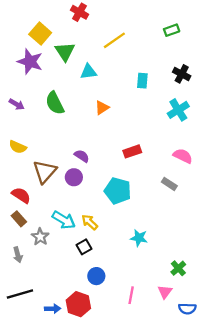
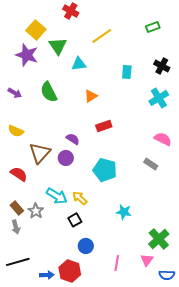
red rectangle: (132, 151) -> (104, 126), moved
brown rectangle: (19, 219) -> (17, 208), moved
green cross: (178, 268) -> (159, 239), size x1.5

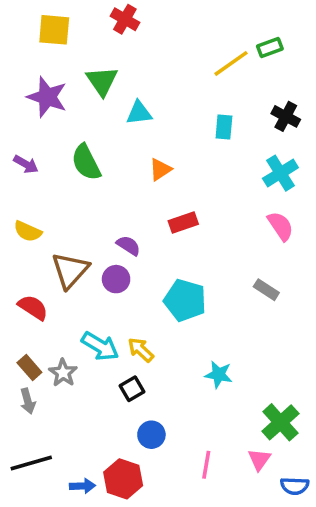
yellow square: (36, 30) -> (54, 30), moved, turned -36
yellow line: (102, 36) -> (231, 63), moved
pink semicircle: (163, 139) -> (280, 226), moved, turned 30

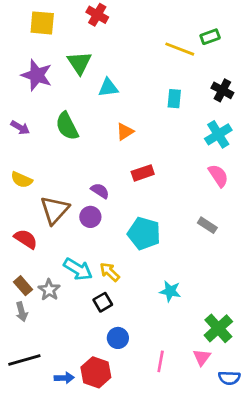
yellow line: (231, 63) -> (180, 49), turned 56

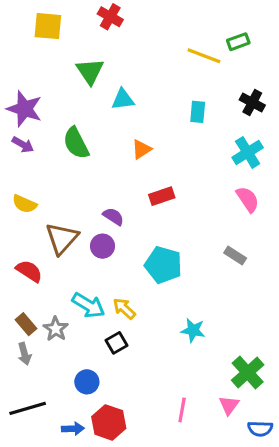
purple star: (37, 75) -> (24, 109), moved
blue circle: (118, 338) -> (87, 382), moved

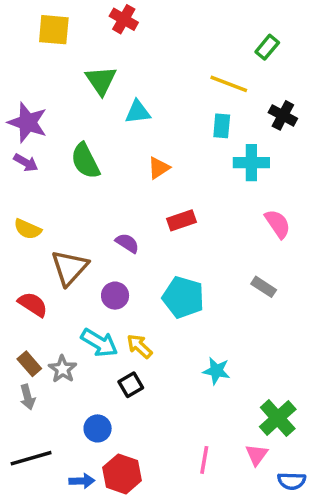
green rectangle: (238, 42) -> (267, 47), turned -30
yellow line: (204, 56) -> (229, 84), moved
cyan cross: (248, 152) -> (251, 163), moved, turned 32
purple circle: (102, 246) -> (115, 296), moved

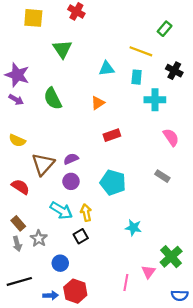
cyan triangle: (138, 112) -> (106, 68), moved
purple semicircle: (127, 243) -> (71, 159), moved, turned -56
yellow arrow: (140, 346) -> (86, 213), turned 35
gray star: (63, 369) -> (39, 238), moved
pink triangle: (257, 455) -> (148, 272), moved

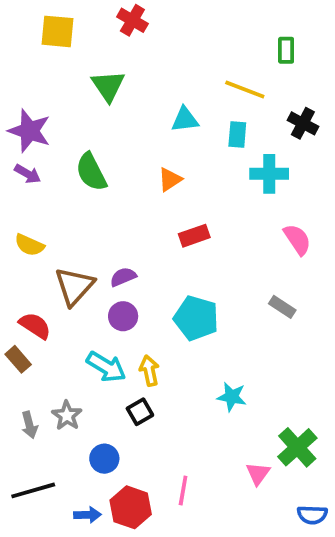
green rectangle: (165, 29) -> (286, 50), turned -40
brown rectangle: (18, 223) -> (18, 359), moved
pink line: (126, 283) -> (183, 490), moved

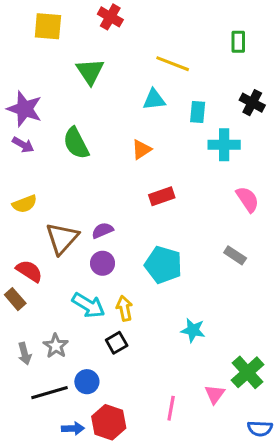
yellow line: (245, 90) -> (173, 64), moved
yellow semicircle: (29, 245) -> (25, 204), turned -45
black line: (33, 490) -> (50, 393), moved
pink line: (183, 490) -> (171, 408), moved

